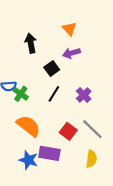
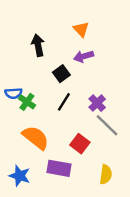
gray line: (92, 129) -> (107, 125), moved
blue star: (29, 160) -> (20, 176), moved

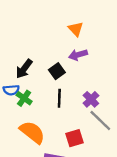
black arrow: (38, 45) -> (24, 69), moved, turned -132
black line: (64, 102) -> (59, 98), turned -30
red square: (80, 144) -> (75, 138), turned 36

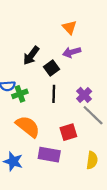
black arrow: (24, 69) -> (31, 56), moved
green cross: (24, 98) -> (20, 94), turned 35

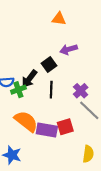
orange triangle: (69, 27) -> (59, 19), moved, turned -40
black arrow: (31, 56) -> (29, 79), moved
purple rectangle: (49, 155) -> (47, 130), moved

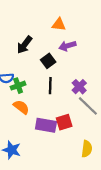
orange triangle: (59, 19) -> (59, 24), moved
black arrow: (29, 79) -> (25, 45), moved
orange semicircle: (26, 121) -> (21, 107), moved, size x0.7

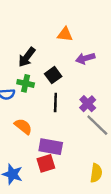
purple arrow: (67, 46) -> (85, 58), moved
green cross: (18, 86) -> (26, 83), moved, turned 32
red square: (64, 122) -> (46, 163), moved

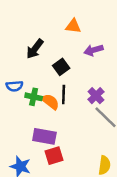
green cross: (26, 83) -> (34, 97), moved
orange semicircle: (23, 126) -> (50, 102), moved
purple rectangle: (51, 147) -> (44, 136), moved

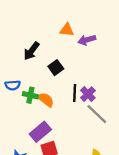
purple arrow: (94, 50) -> (87, 40), moved
black line: (64, 94) -> (75, 93), moved
purple rectangle: (44, 136) -> (40, 132), turned -50

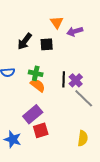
orange triangle: (67, 30) -> (57, 22), turned 48
black square: (56, 68) -> (47, 44), moved, turned 32
green cross: (30, 95) -> (36, 73), moved

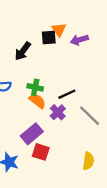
black square: (47, 44) -> (49, 38), moved
black line: (64, 79) -> (67, 94), turned 63
purple cross: (76, 80) -> (58, 112), moved
red square: (41, 130) -> (41, 152), turned 35

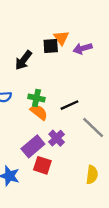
purple cross: (58, 112) -> (57, 138), moved

